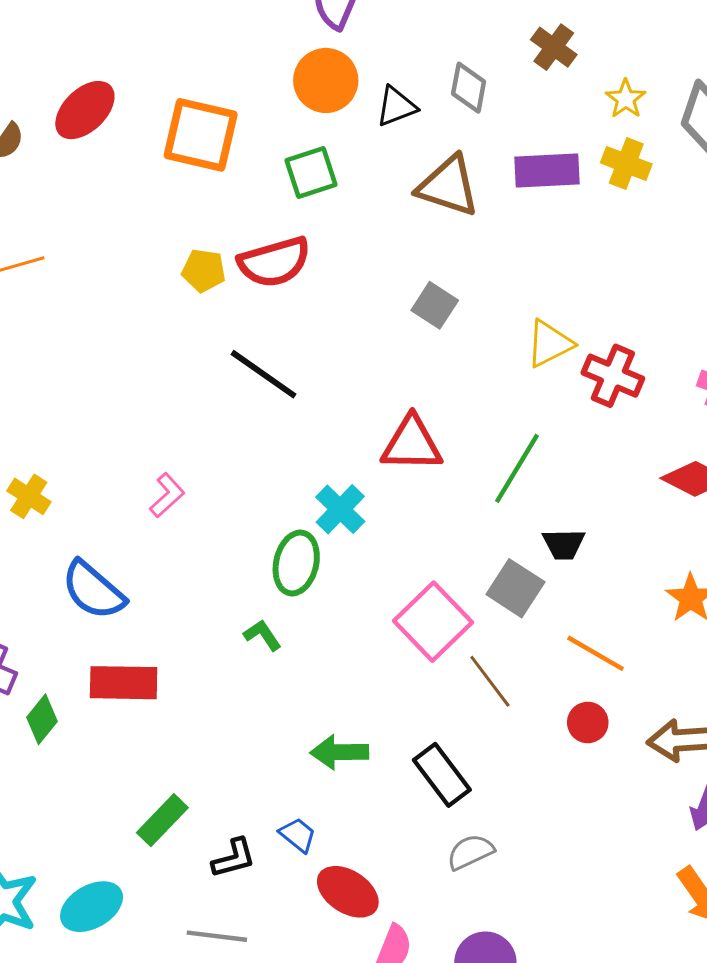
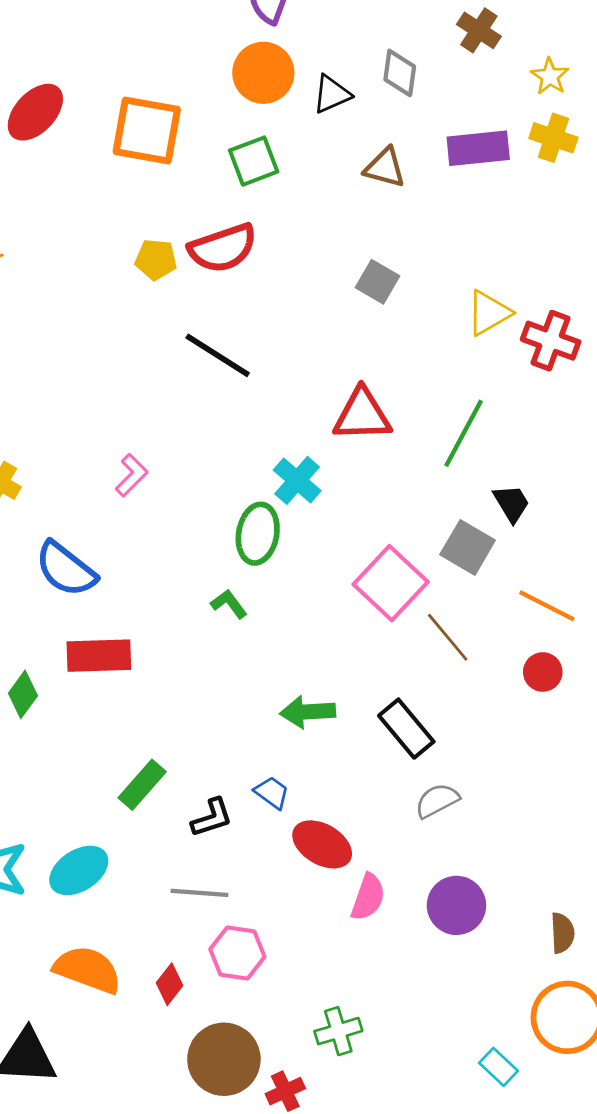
brown triangle: (448, 186) -> (385, 168), size x0.7
black trapezoid: (564, 544) -> (512, 503), turned -117

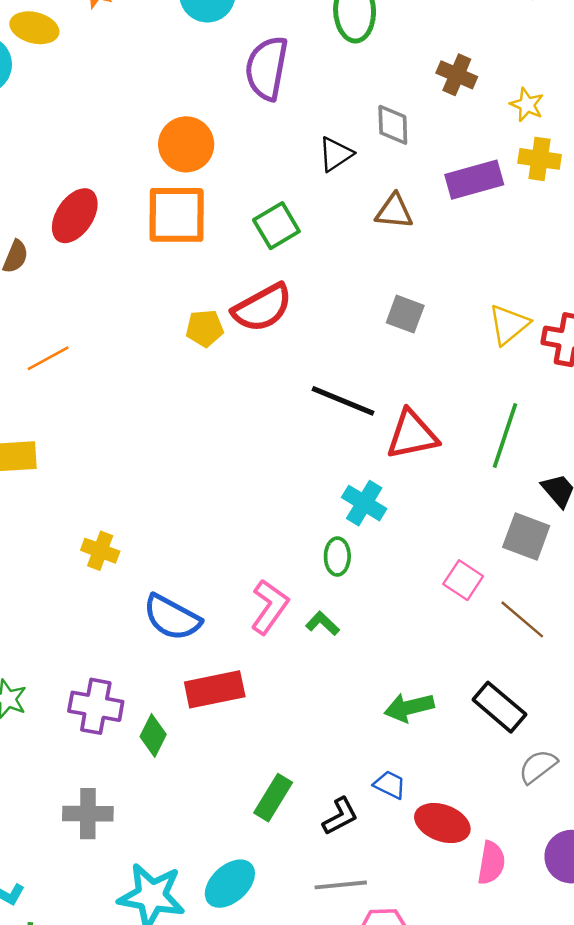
orange circle: (263, 73) -> (186, 144), moved
black line: (218, 355) -> (343, 401), moved
pink L-shape: (132, 475) -> (270, 607), moved, size x1.4
green ellipse: (258, 534) -> (337, 557), size x0.7
pink square: (391, 583) -> (463, 580), size x0.6

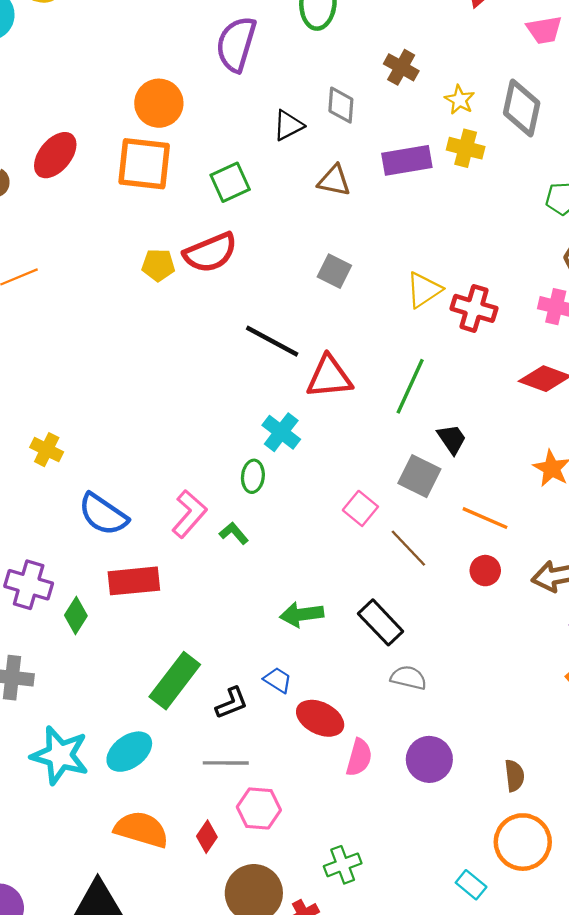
gray semicircle: (538, 766) -> (409, 678), turned 45
green rectangle: (273, 798) -> (175, 681), size x1.4

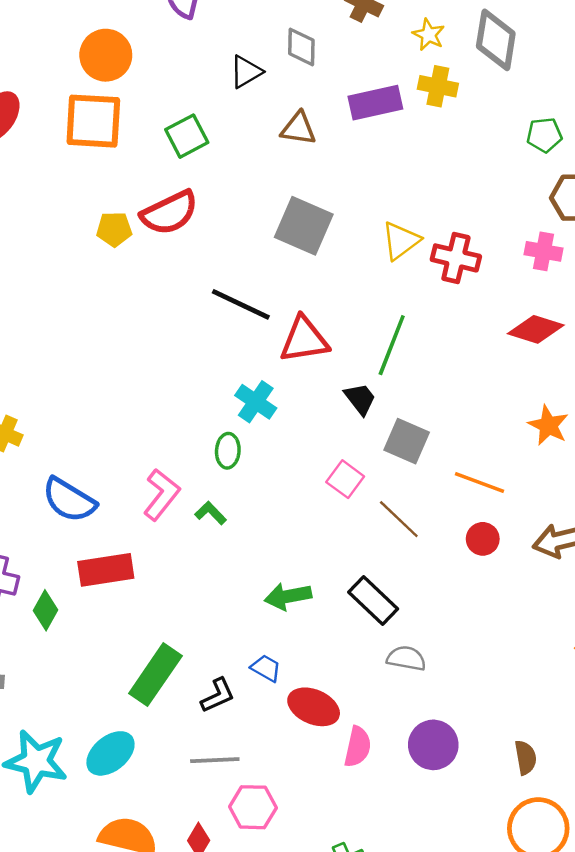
gray square: (334, 271) -> (304, 226), size x1.6
black trapezoid: (452, 439) -> (360, 399), moved

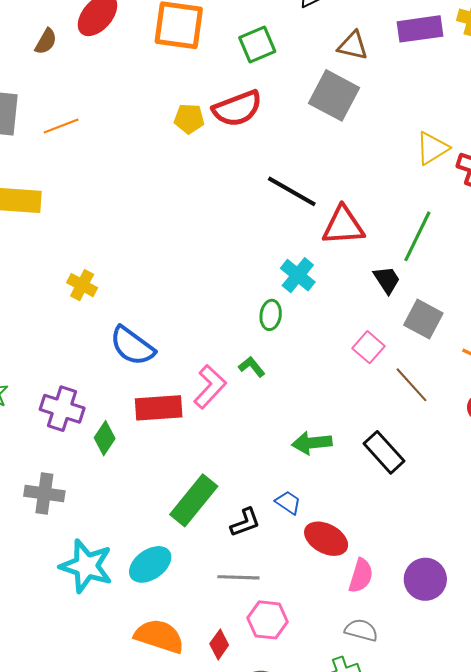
gray square: (304, 226) -> (334, 95), moved
pink L-shape: (161, 495) -> (210, 387), moved
gray semicircle: (406, 658) -> (361, 630), moved

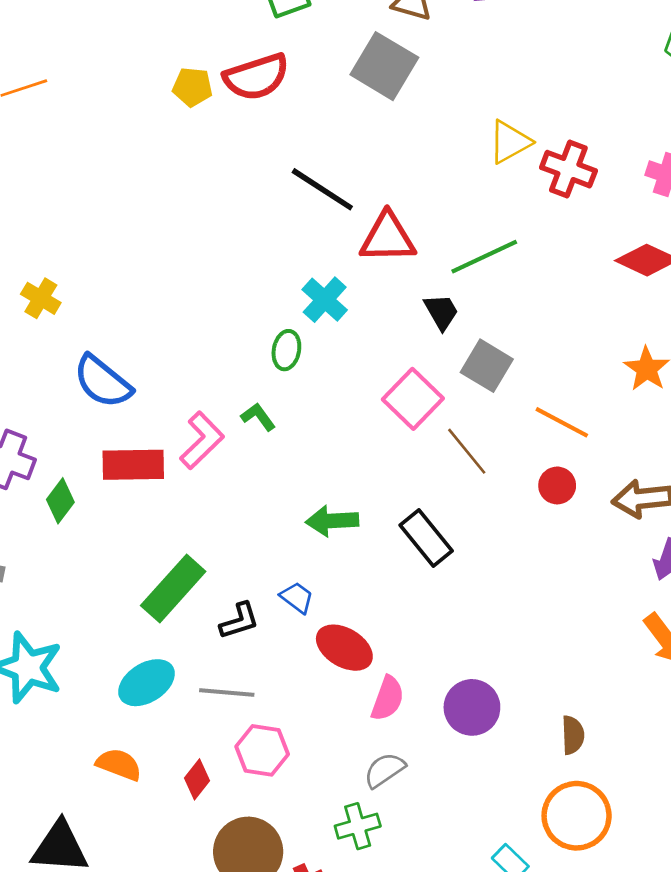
green line: (417, 236) -> (484, 257), turned 36
pink square: (369, 347) -> (413, 399), size x1.4
cyan ellipse: (150, 564) -> (147, 683), moved
gray semicircle: (361, 630) -> (384, 770), turned -52
orange semicircle: (159, 636) -> (119, 764), size x0.7

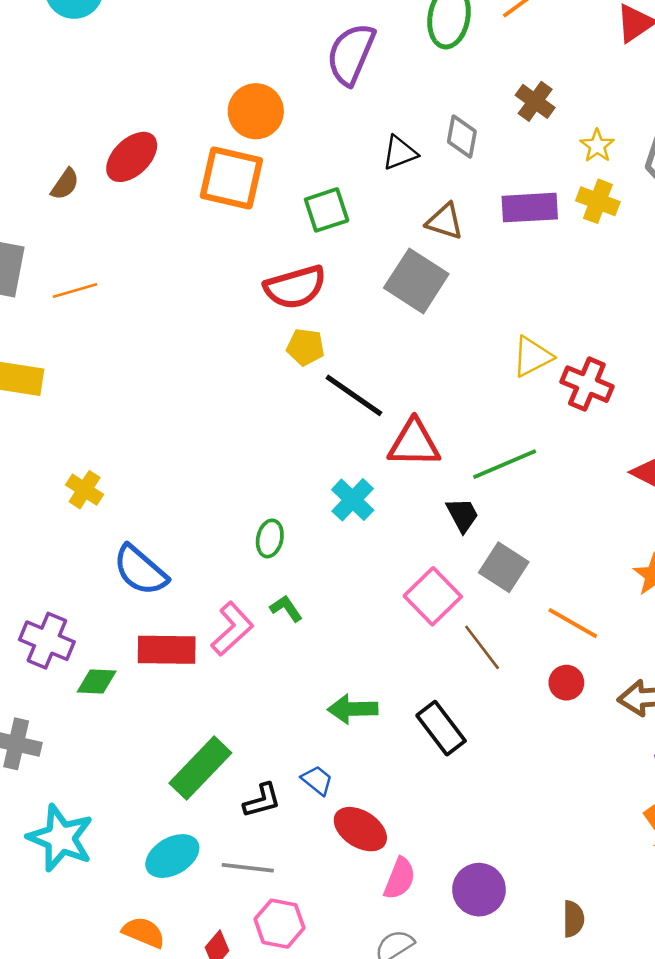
yellow pentagon: (192, 87) -> (305, 347), moved
green ellipse: (286, 350) -> (270, 538), moved
green diamond: (60, 501) -> (97, 682), turned 54

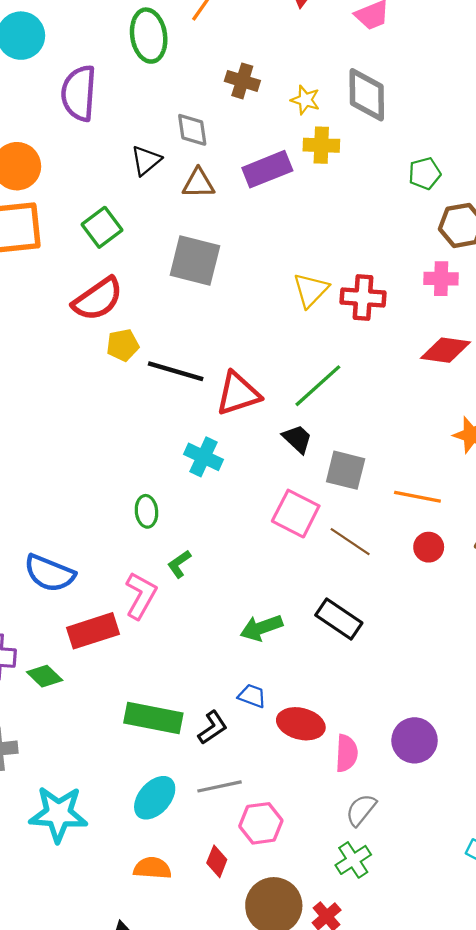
brown triangle: (445, 221) -> (198, 183), moved
green L-shape: (286, 608) -> (179, 564), turned -72
green diamond: (97, 682) -> (45, 676), turned 60
green rectangle: (200, 768) -> (153, 718), turned 76

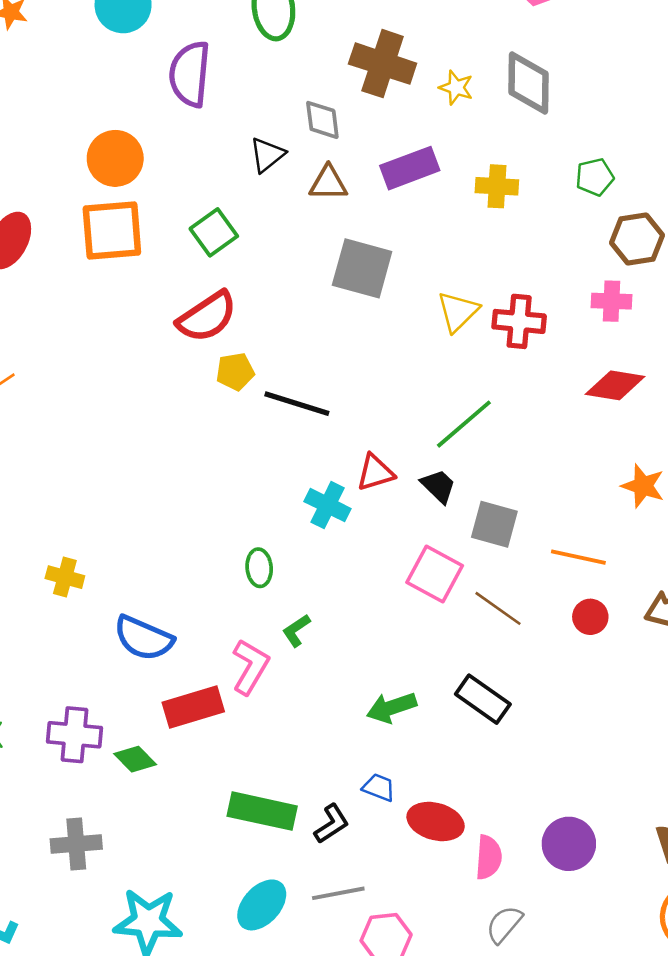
brown cross: (242, 81) -> (383, 64), size x1.6
yellow cross: (321, 145) -> (497, 186), moved
gray square: (195, 260) -> (362, 268), moved
red triangle: (238, 394) -> (375, 473), moved, size x0.7

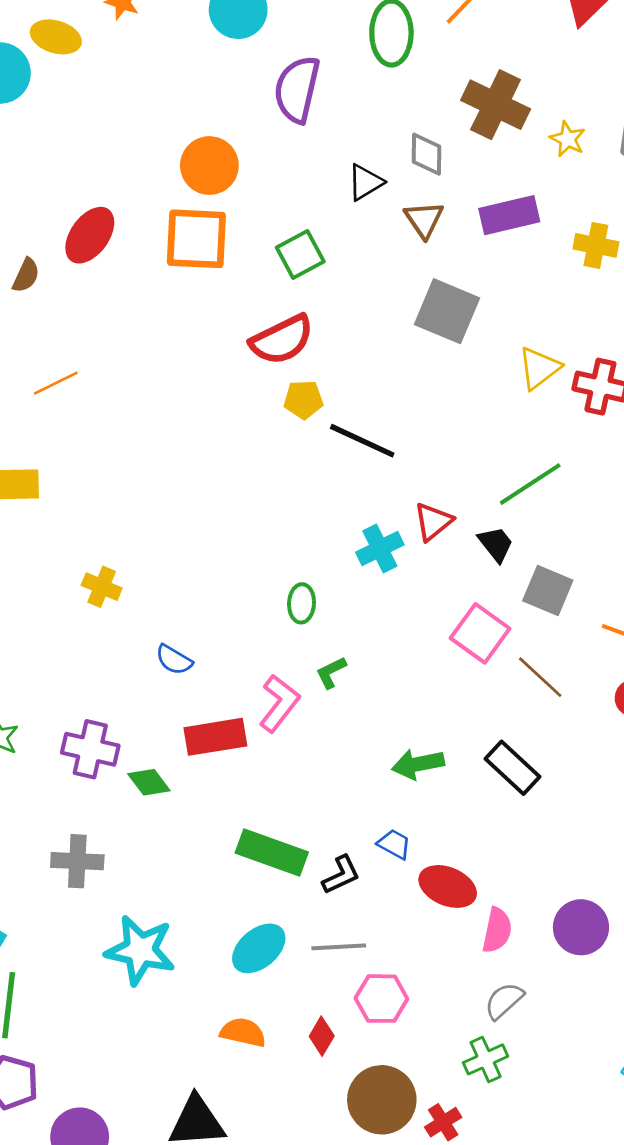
brown triangle: (328, 183) -> (424, 219), turned 48
red triangle: (375, 473) -> (433, 522), turned -30
cyan cross: (328, 505) -> (380, 548), turned 30
blue semicircle: (144, 638) -> (174, 660), size x0.6

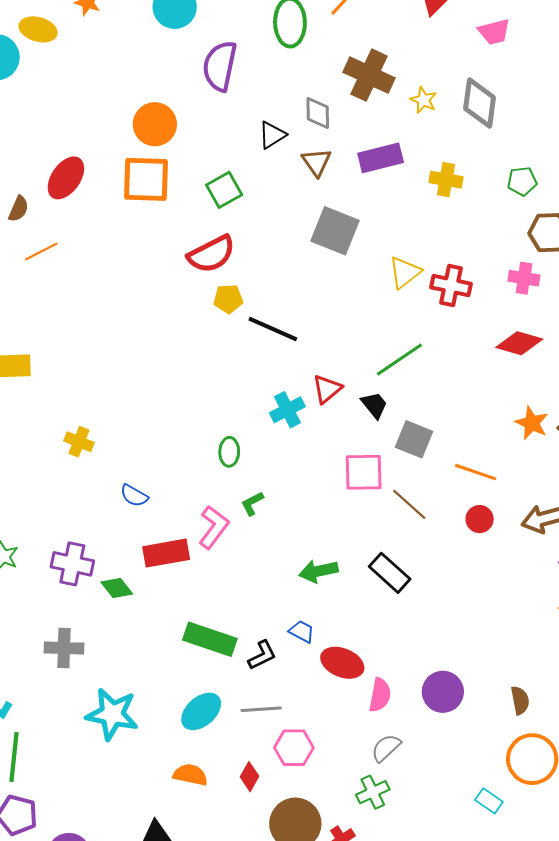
orange line: (56, 383) -> (41, 251), moved
pink square: (480, 633) -> (364, 472), turned -36

